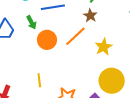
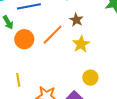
brown star: (90, 16) -> (76, 20), moved
yellow circle: (112, 81) -> (90, 78), size x0.6

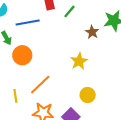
brown star: (76, 20) -> (92, 32), moved
orange line: (53, 35) -> (40, 85), moved

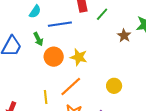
yellow star: (79, 61) -> (79, 57), moved, turned -30
yellow circle: (88, 95) -> (114, 86), moved

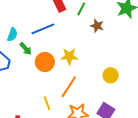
cyan semicircle: (35, 12) -> (12, 35), moved
brown star: (124, 36) -> (97, 26), moved

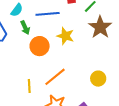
brown star: (97, 26) -> (100, 27), size x1.6
yellow star: (69, 56) -> (65, 36), moved

